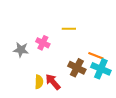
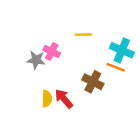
gray star: (21, 50) -> (36, 60), moved
cyan cross: (101, 69) -> (122, 50), moved

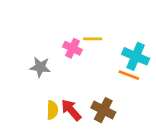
pink cross: (52, 52) -> (72, 48), moved
brown cross: (93, 82) -> (103, 110), moved

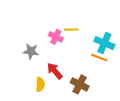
red arrow: (71, 110) -> (55, 71), moved

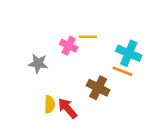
red arrow: (55, 71) -> (67, 108), moved
brown cross: (80, 84) -> (98, 88), moved

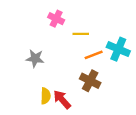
pink cross: (69, 46) -> (56, 19), moved
orange line: (122, 71) -> (94, 55), moved, turned -42

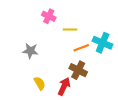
yellow semicircle: (46, 96) -> (40, 83), turned -32
red arrow: (62, 99) -> (64, 86), moved, turned 66

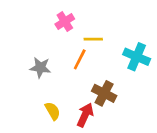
pink cross: (49, 16) -> (65, 22), turned 32
orange line: (81, 48) -> (80, 59), moved, turned -42

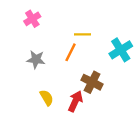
pink cross: (65, 22) -> (32, 19), moved
cyan cross: (137, 57) -> (121, 50), turned 35

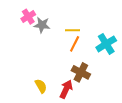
orange line: (71, 52) -> (75, 44), moved
gray star: (36, 59) -> (42, 25), moved

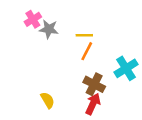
cyan cross: (106, 44) -> (126, 68), moved
red arrow: (66, 89) -> (93, 104), moved

